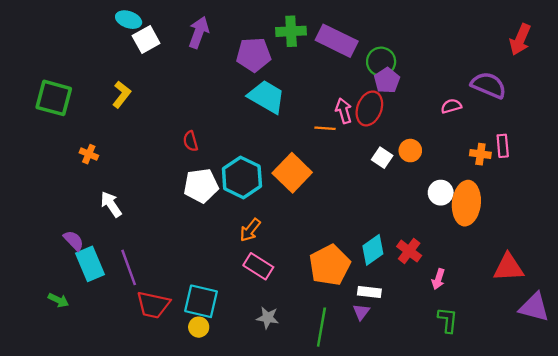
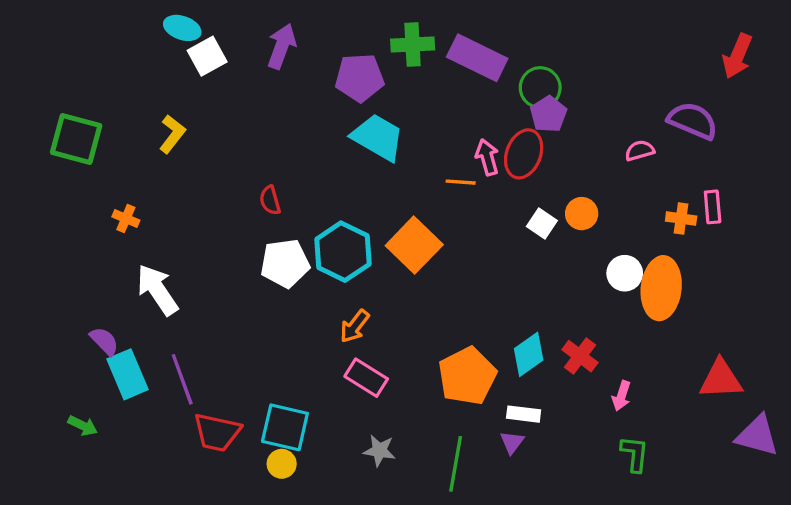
white arrow: (111, 204) -> (157, 290), size x1.4

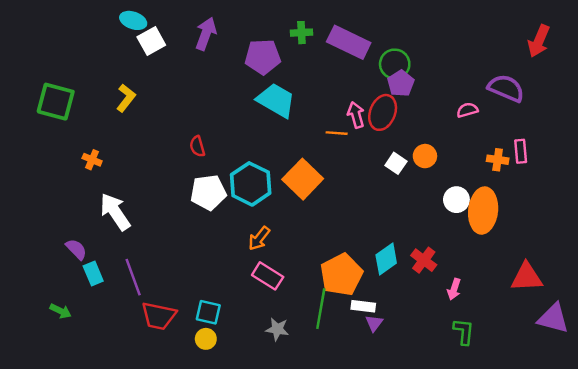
green cross: (413, 45) -> (301, 33), size x0.7
cyan rectangle: (128, 374) -> (93, 273), size x0.7
white rectangle: (524, 414) -> (363, 306), moved
cyan square: (285, 427) -> (208, 312), size x0.7
green line: (456, 464) -> (321, 309), moved

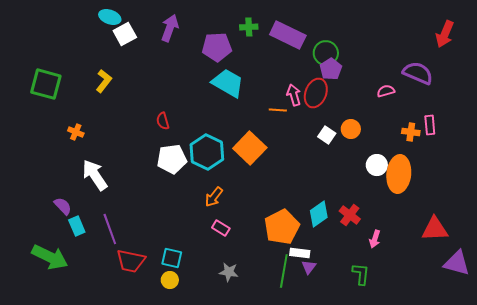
pink rectangle: (268, 276) -> (221, 228), size x0.7
green line: (321, 309) -> (284, 271), moved
green arrow: (61, 311) -> (50, 257), size x2.0
green L-shape: (464, 332) -> (361, 274), moved

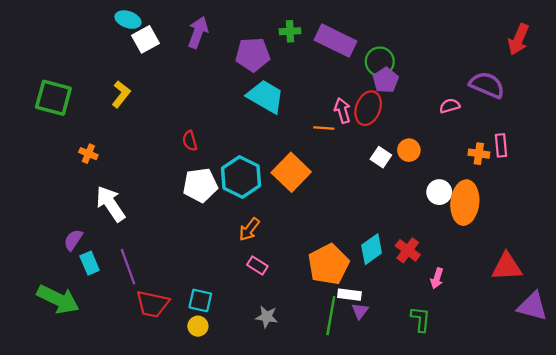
purple semicircle: (63, 206) -> (73, 240), turned -102

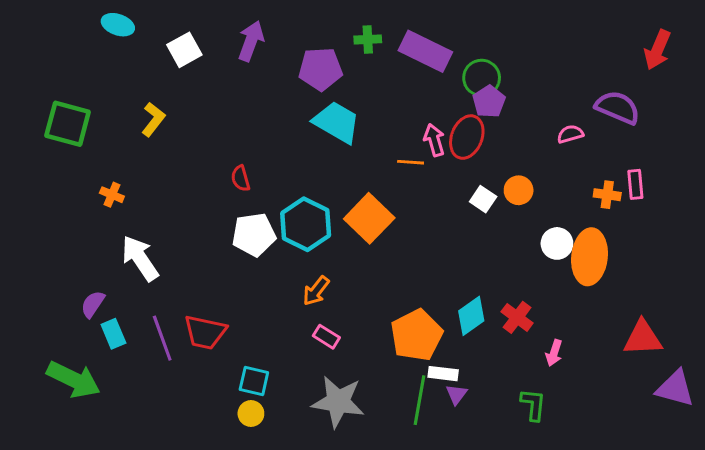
cyan ellipse: (128, 20) -> (118, 25), moved
red trapezoid: (152, 304) -> (205, 332), moved
gray star: (267, 317) -> (338, 402), size x1.8

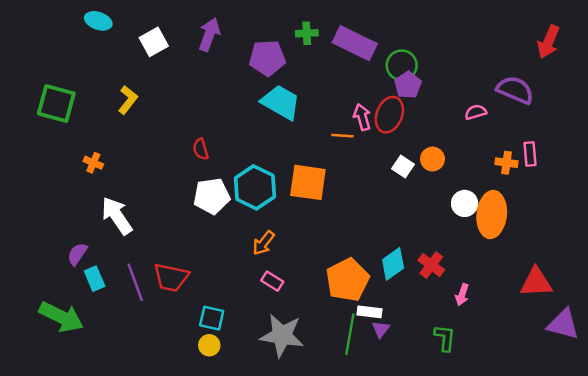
orange square: (369, 218) -> (308, 182), turned -36

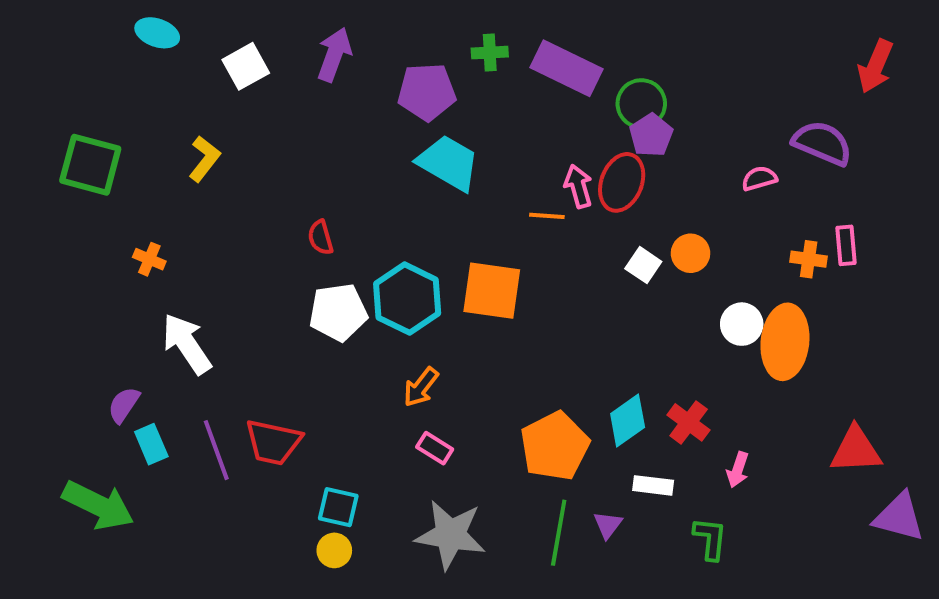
white rectangle: (370, 312) -> (653, 485), moved

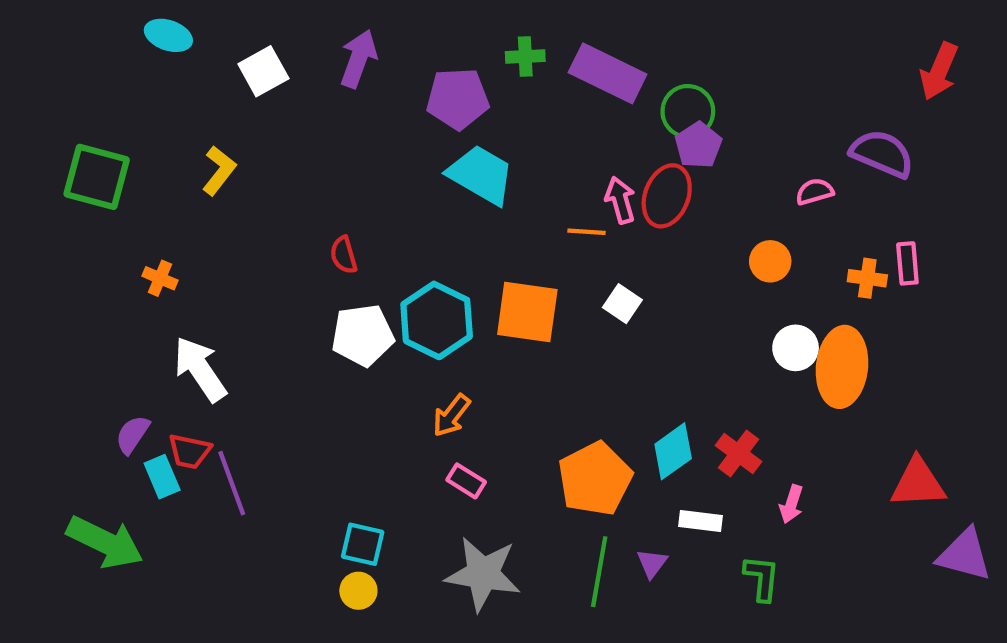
orange circle: (690, 253) -> (770, 261), moved
white square: (643, 265) -> (622, 304), moved
red trapezoid: (273, 442) -> (190, 451), moved, size x0.7

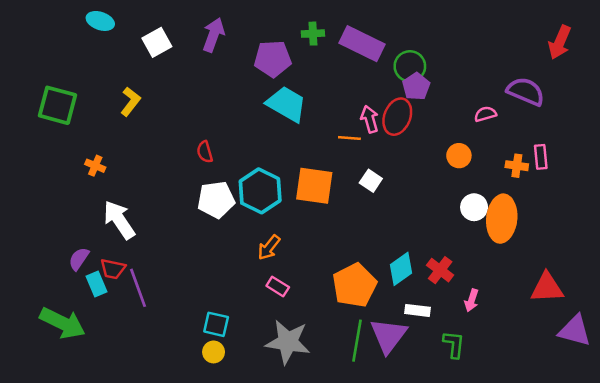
purple triangle: (652, 563) -> (388, 336), size x2.0

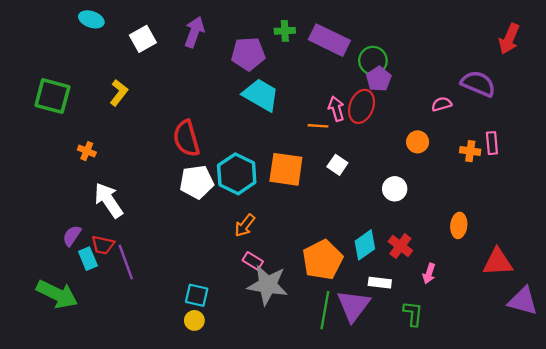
red semicircle: (205, 152) -> (186, 138), size x1.8
white circle: (474, 207) -> (395, 189), moved
orange ellipse: (502, 219) -> (459, 225), moved, size x0.6
gray star: (288, 342) -> (268, 285), moved

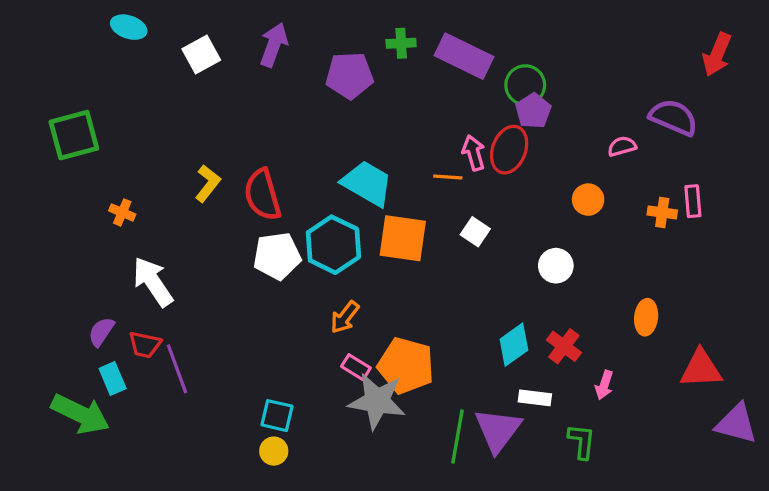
yellow L-shape: (119, 93) -> (208, 183), moved
cyan trapezoid: (261, 95) -> (367, 183), moved
green square: (52, 96) -> (74, 135), turned -30
cyan rectangle: (88, 259) -> (113, 378), moved
orange pentagon: (323, 260) -> (406, 366), moved, turned -30

